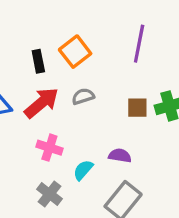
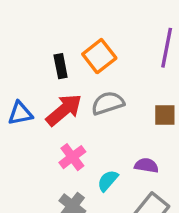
gray semicircle: (83, 96) -> (108, 103), size x1.4
pink cross: (49, 148) -> (72, 157), turned 35

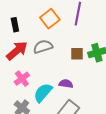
orange square: (99, 56) -> (50, 19), moved
cyan semicircle: (108, 181) -> (43, 93), size x1.5

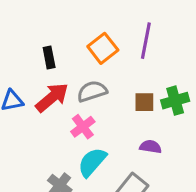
pink cross: (22, 79) -> (83, 127), moved
purple semicircle: (66, 84) -> (151, 147), moved

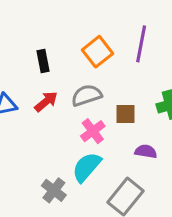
red arrow: (52, 98) -> (46, 102), size x0.7
brown square: (144, 102) -> (126, 114), moved
pink cross: (83, 127) -> (93, 131), moved

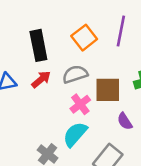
black rectangle: (43, 61) -> (38, 45), size x1.6
brown square: (126, 114) -> (108, 90), size x1.5
purple semicircle: (146, 151) -> (125, 121), turned -132

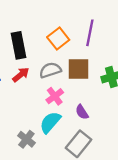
brown square: (108, 90) -> (79, 69), moved
purple semicircle: (125, 121) -> (82, 112), moved

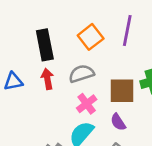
brown square: (79, 69) -> (122, 91), moved
red arrow: (21, 75) -> (47, 79), turned -60

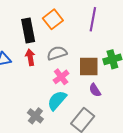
orange square: (91, 37) -> (53, 19), moved
purple semicircle: (118, 122) -> (95, 90), moved

